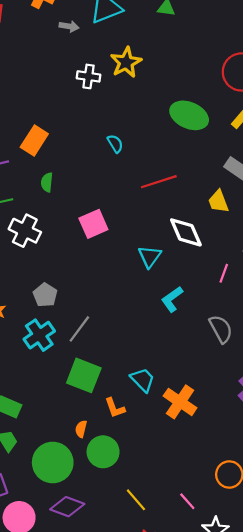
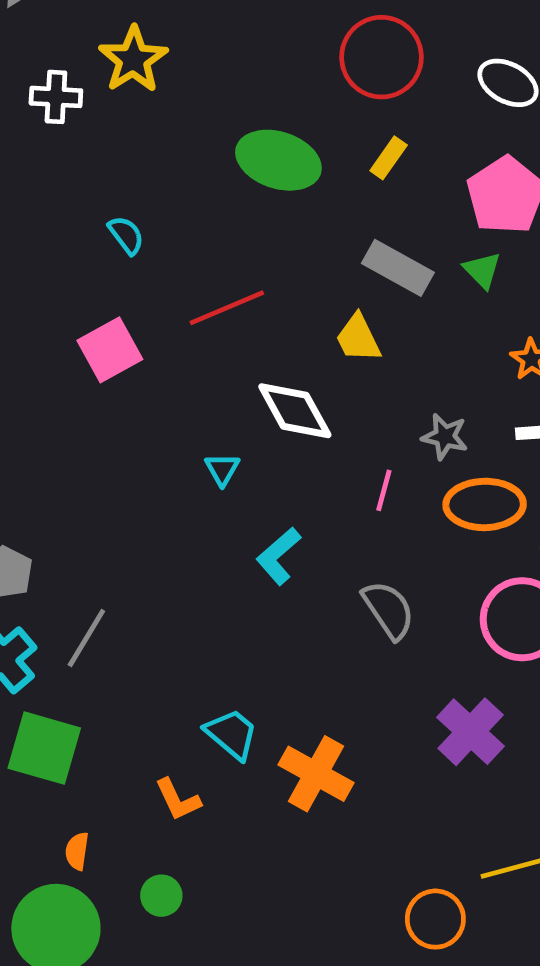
pink square: (93, 224) -> (110, 350), moved
cyan triangle: (150, 257) -> (222, 469), size x0.7
green square: (84, 375) -> (44, 748), moved
orange semicircle: (81, 429) -> (77, 851), moved
green circle: (103, 452) -> (161, 896), size x0.6

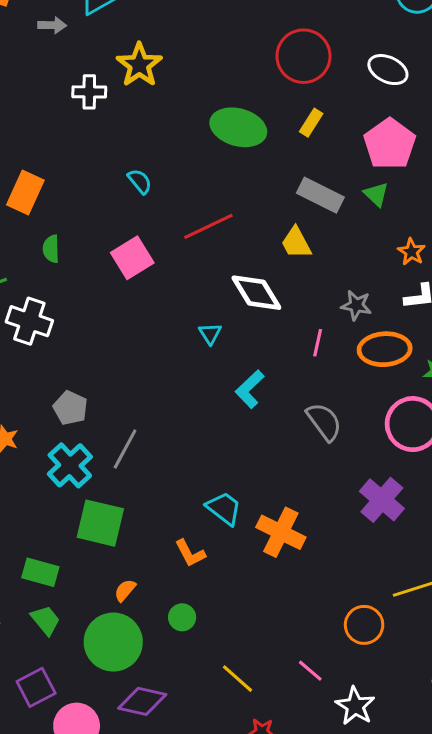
orange semicircle: (77, 851) -> (125, 590), turned 35

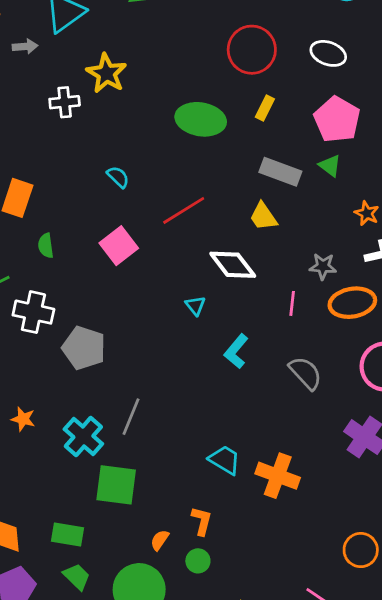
gray pentagon: (70, 408) -> (84, 348), moved, size x1.4
orange L-shape: (190, 553) -> (202, 521), moved, turned -132
orange semicircle: (125, 590) -> (160, 540), moved

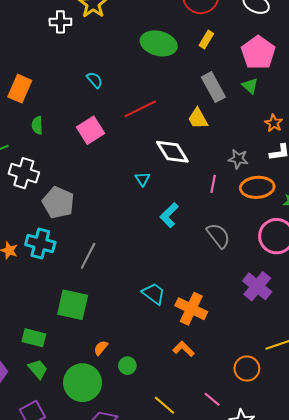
gray rectangle: (280, 172) -> (213, 87), turned 36
cyan cross: (83, 437) -> (40, 243), moved, turned -32
orange L-shape: (202, 521) -> (183, 349), moved, turned -65

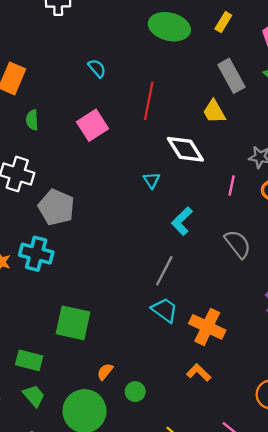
red line: (140, 109) -> (149, 101), turned -52
gray line: (88, 256) -> (164, 271), moved

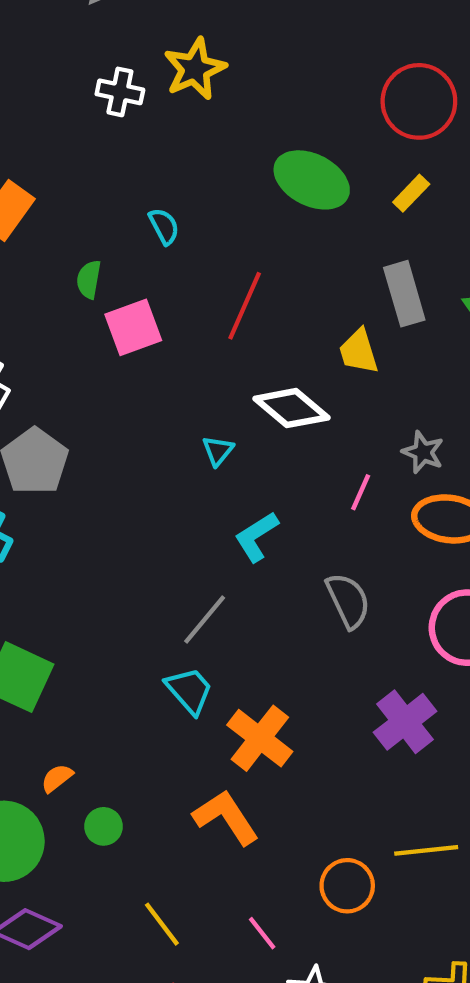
green semicircle: (32, 120) -> (89, 279), moved
white diamond: (185, 149) -> (291, 408), turned -30
orange L-shape: (199, 372) -> (226, 817), size x1.5

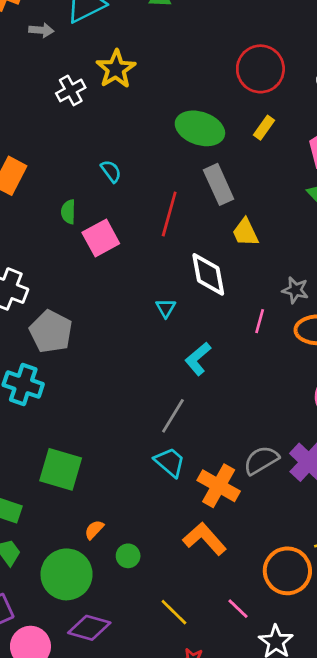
white cross: (120, 92) -> (71, 90), turned -32
gray rectangle: (404, 294) -> (219, 184), moved
white diamond: (291, 408) -> (208, 274), turned 48
gray semicircle: (348, 601) -> (261, 460), moved, turned -87
orange circle: (347, 886) -> (287, 571), size x1.4

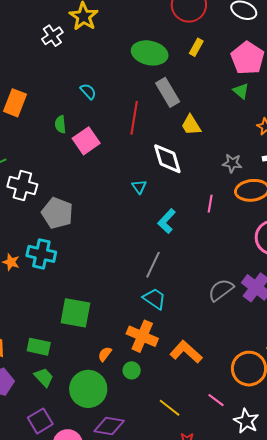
pink line: (260, 321) -> (210, 204), moved
orange cross: (219, 486) -> (142, 336), moved

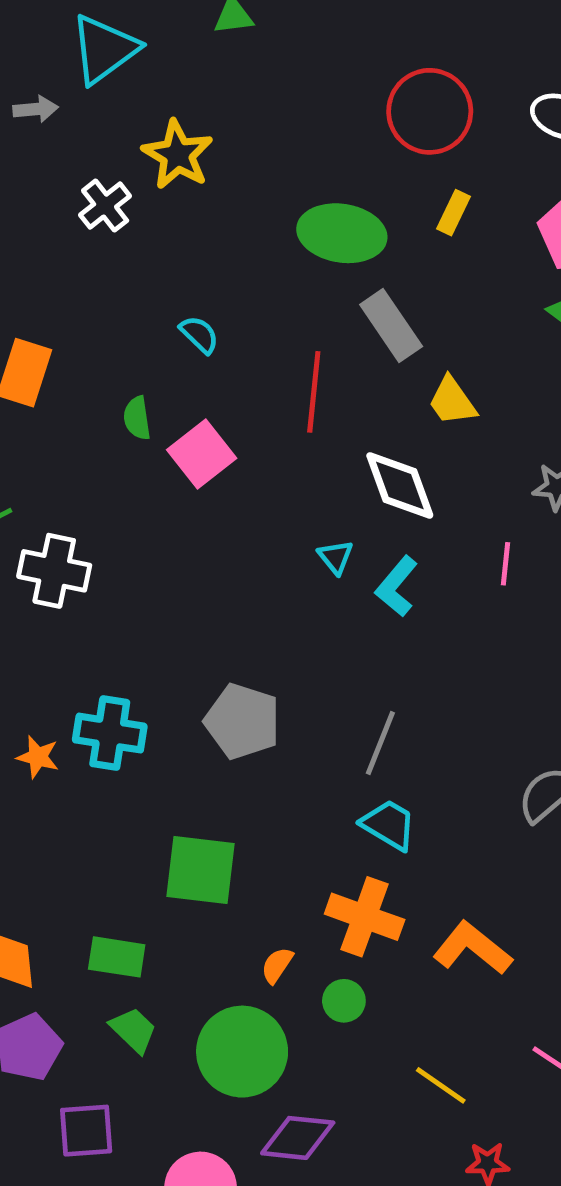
pink line: (210, 204) -> (505, 564), moved
gray pentagon: (57, 213) -> (242, 721), moved
cyan L-shape: (167, 221) -> (397, 586), moved
purple square: (40, 421) -> (86, 1131), moved, turned 30

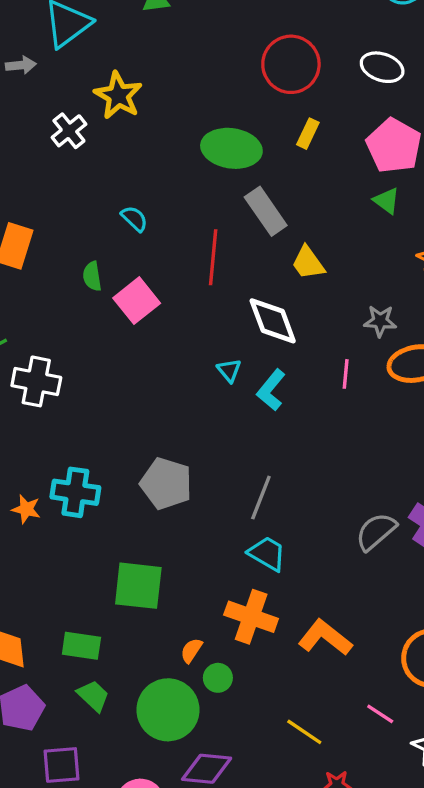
green circle: (344, 1001) -> (218, 678), moved

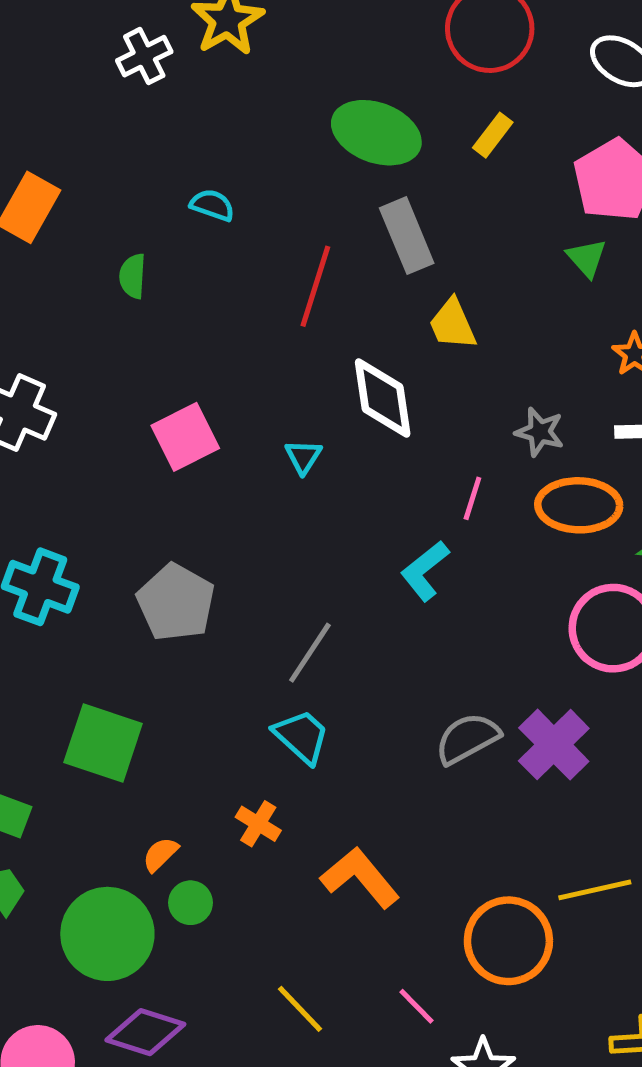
cyan semicircle: (134, 219) -> (212, 205), turned -36
pink square: (137, 301) -> (185, 437), moved
cyan L-shape: (271, 390) -> (425, 571), moved
orange cross: (251, 617) -> (258, 824), size x0.6

